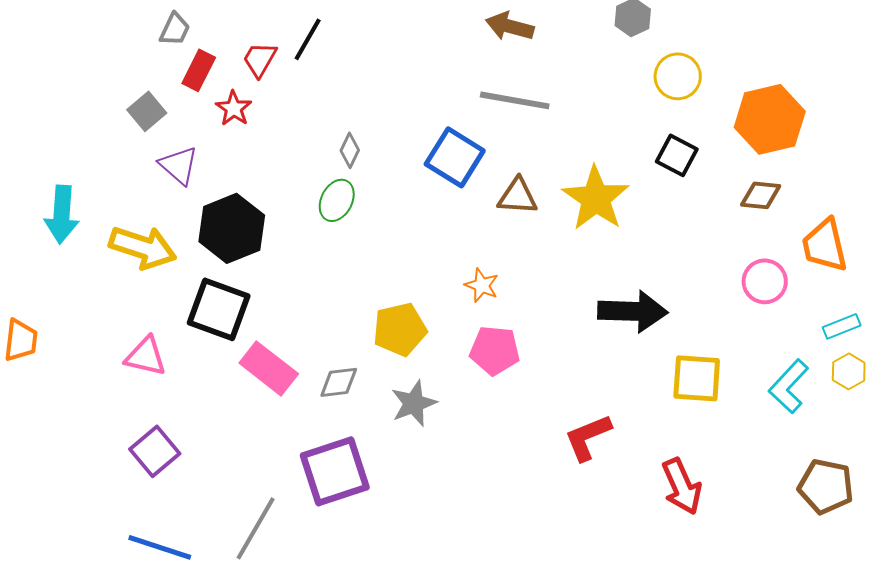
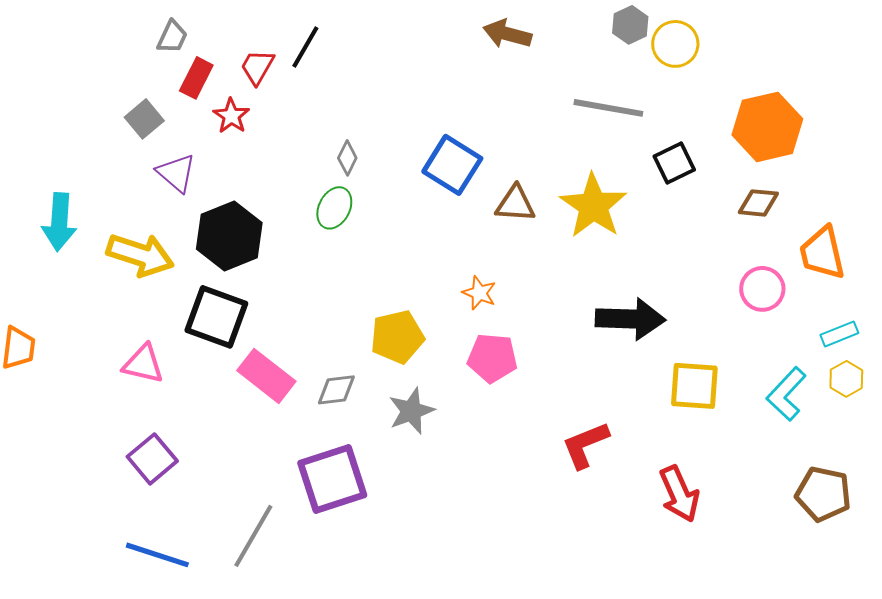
yellow circle: (678, 76) -> (675, 44), moved
gray line: (515, 100) -> (608, 108), moved
black square: (677, 155) -> (674, 163), turned 36

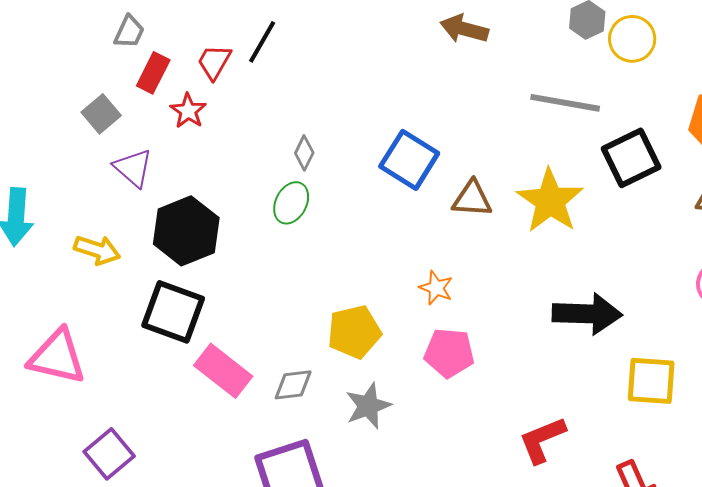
black square: (674, 163) -> (631, 158), size x1.4
yellow arrow: (140, 255) -> (97, 250), size x0.7
pink triangle: (143, 364) -> (57, 357), moved, size x1.4

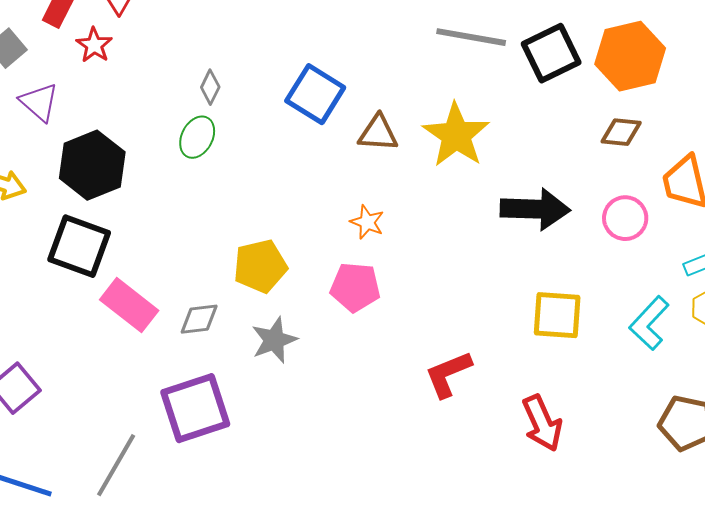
black square: (631, 158) -> (551, 53), moved
orange star: (436, 288) -> (367, 222), moved
black arrow: (587, 314) -> (535, 209), moved

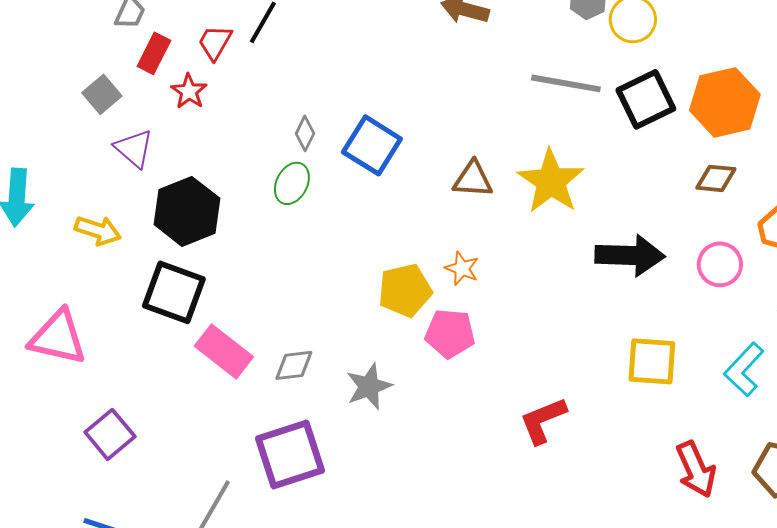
blue square: (315, 94) -> (372, 145), moved
yellow pentagon: (260, 266) -> (405, 290), moved
red arrow: (542, 423) -> (696, 469), moved

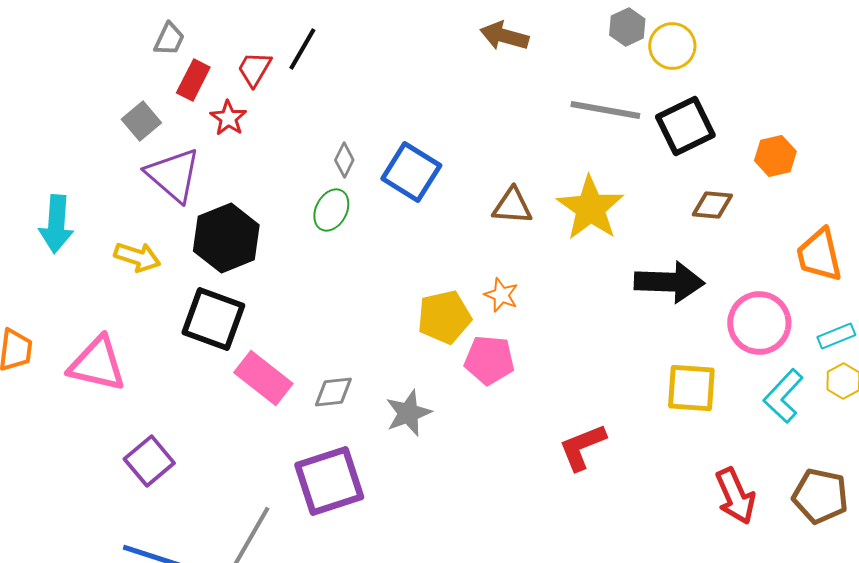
orange hexagon: (725, 102) -> (775, 156), moved, size x0.6
purple triangle: (134, 148) -> (173, 175), size x1.4
brown diamond: (716, 178) -> (712, 205), moved
pink circle: (720, 264) -> (759, 323), moved, size x1.4

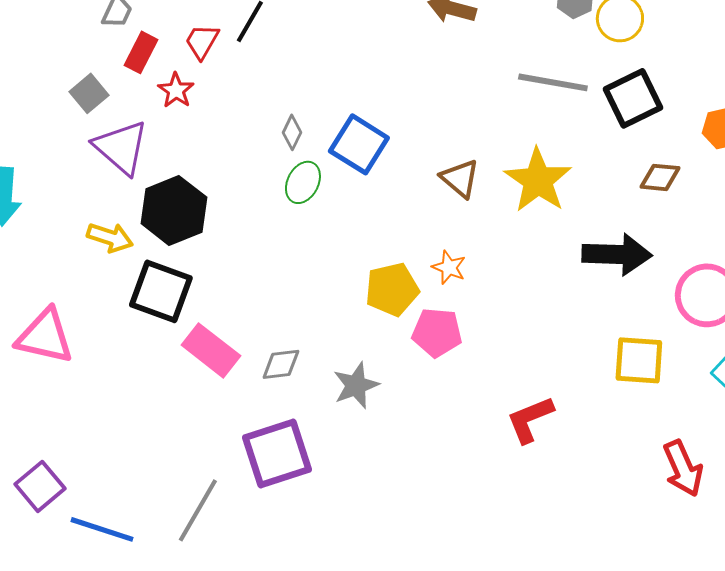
brown triangle: (512, 206) -> (460, 178), turned 36
green ellipse: (331, 210) -> (303, 182), moved
yellow arrow: (137, 257) -> (110, 237), moved
purple square: (149, 461) -> (40, 486), moved

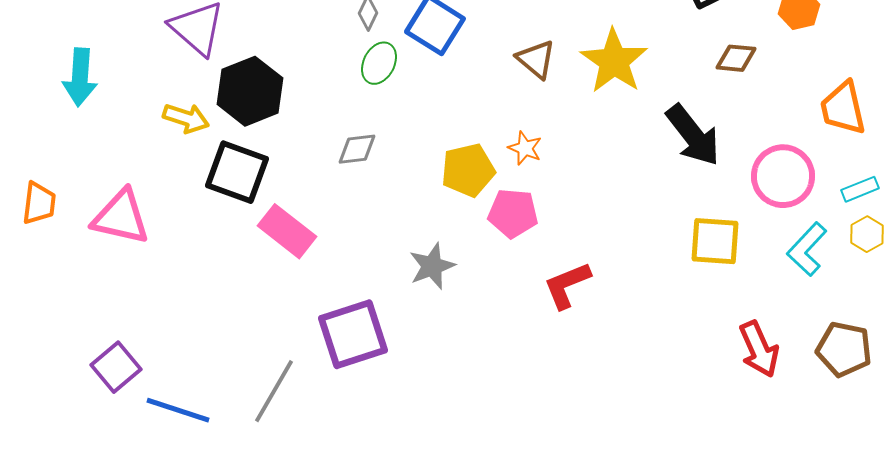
black arrow: (617, 254) -> (693, 135), turned 50
gray diamond: (281, 364) -> (357, 149), moved
red L-shape: (530, 419) -> (567, 285), moved

